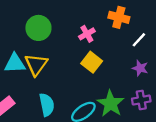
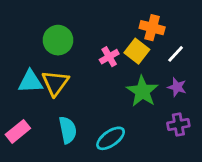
pink cross: (87, 34) -> (109, 57), moved
yellow square: (92, 62) -> (137, 51), moved
green star: (111, 104) -> (142, 91), moved

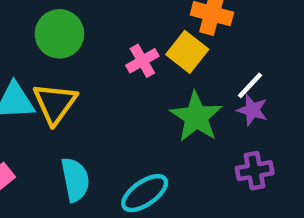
white line: (176, 54) -> (250, 85), moved

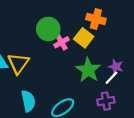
green circle: (59, 34) -> (48, 29), moved
white line: (250, 85) -> (111, 78), moved
purple cross: (255, 171) -> (106, 101), moved

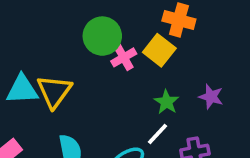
green star: (88, 70) -> (166, 102), size x0.6
white line: (111, 78) -> (158, 134), moved

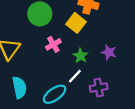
pink cross: (124, 57) -> (53, 44), moved

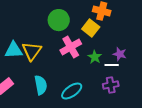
pink cross: (53, 44) -> (71, 47), size x1.5
white line: (75, 76) -> (112, 65), moved, turned 48

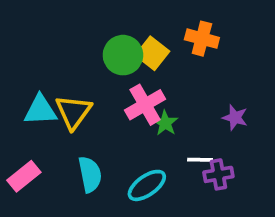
yellow square: (91, 28) -> (152, 53), moved
green star: (95, 57) -> (165, 123), moved
white line: (112, 65) -> (200, 160), moved

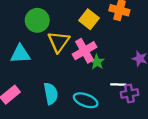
green circle: (123, 55) -> (37, 20), moved
yellow triangle: (73, 112) -> (59, 42), moved
cyan ellipse: (147, 185) -> (86, 100), turned 55

